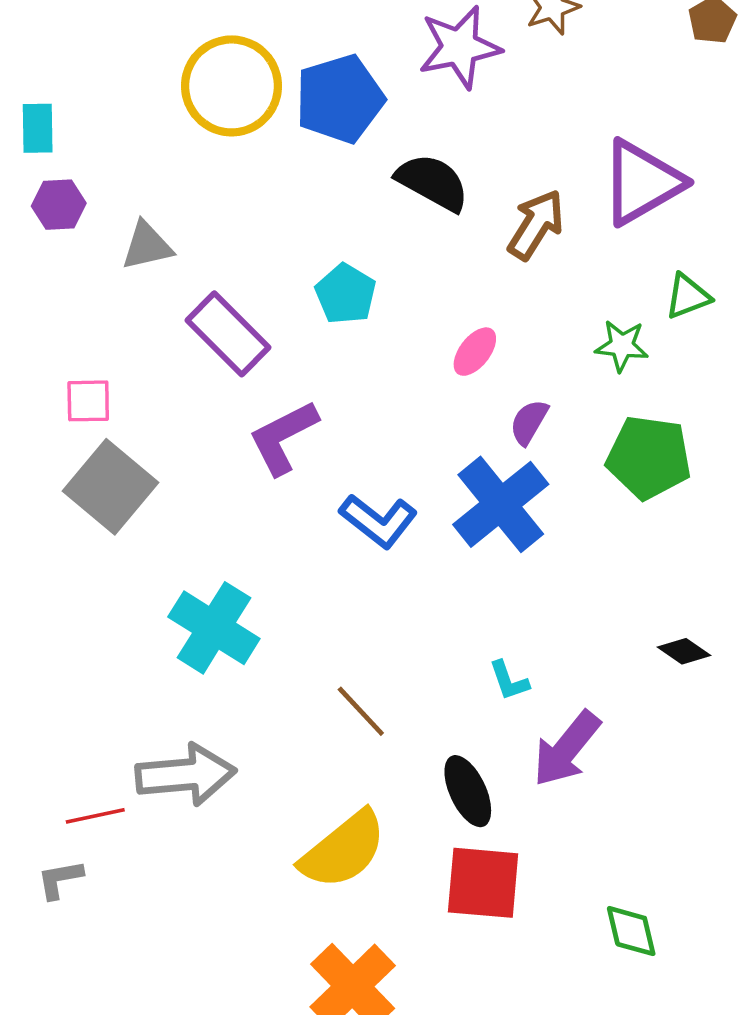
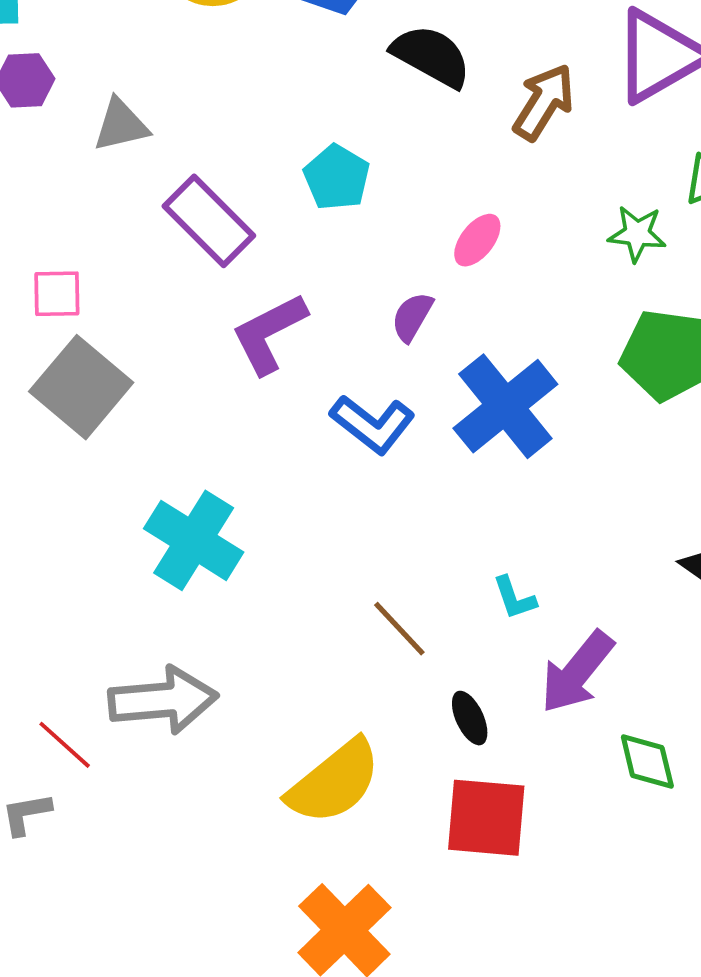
purple semicircle: (529, 422) -> (412, 317), moved
brown line: (361, 711) -> (399, 629), moved
black ellipse: (468, 791) -> (470, 718), size x0.7
red line: (95, 816) -> (65, 745), turned 54
green diamond: (631, 931) -> (647, 761), moved

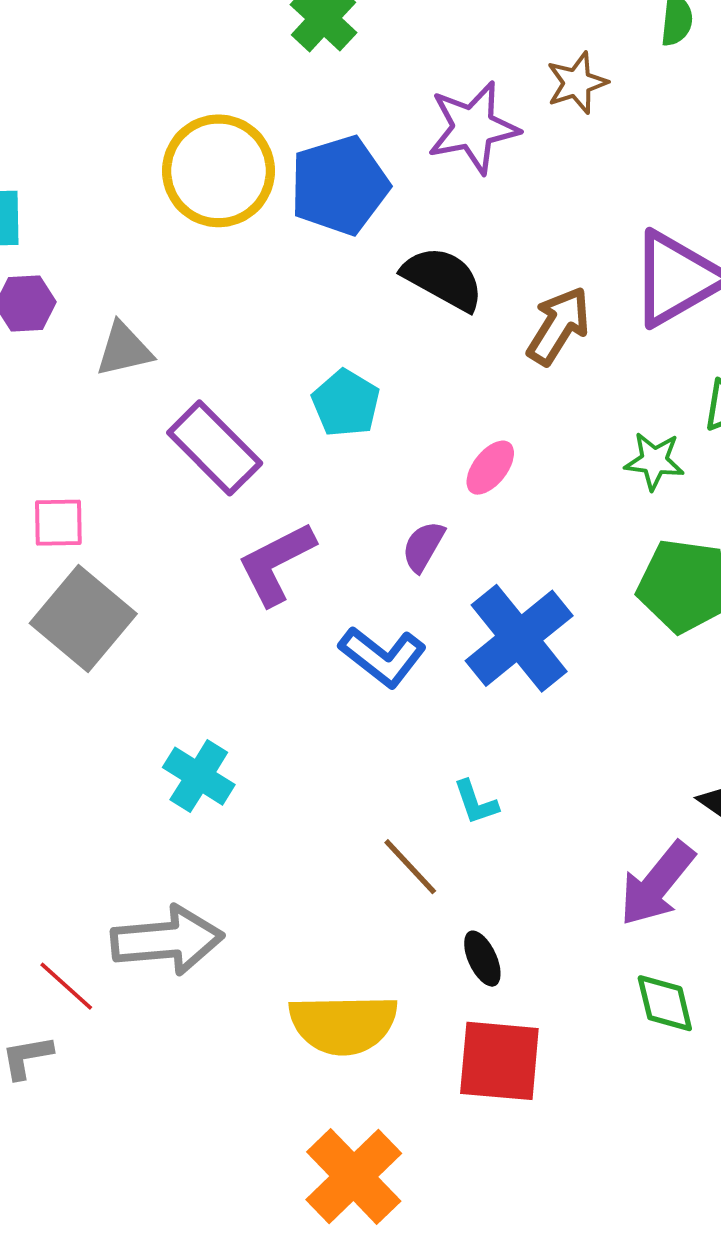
cyan cross: (194, 540) -> (199, 776), size x0.7
cyan L-shape: (514, 598) -> (476, 802), moved
purple arrow: (577, 672) -> (657, 884), moved
yellow semicircle: (334, 782) -> (343, 1024), turned 38

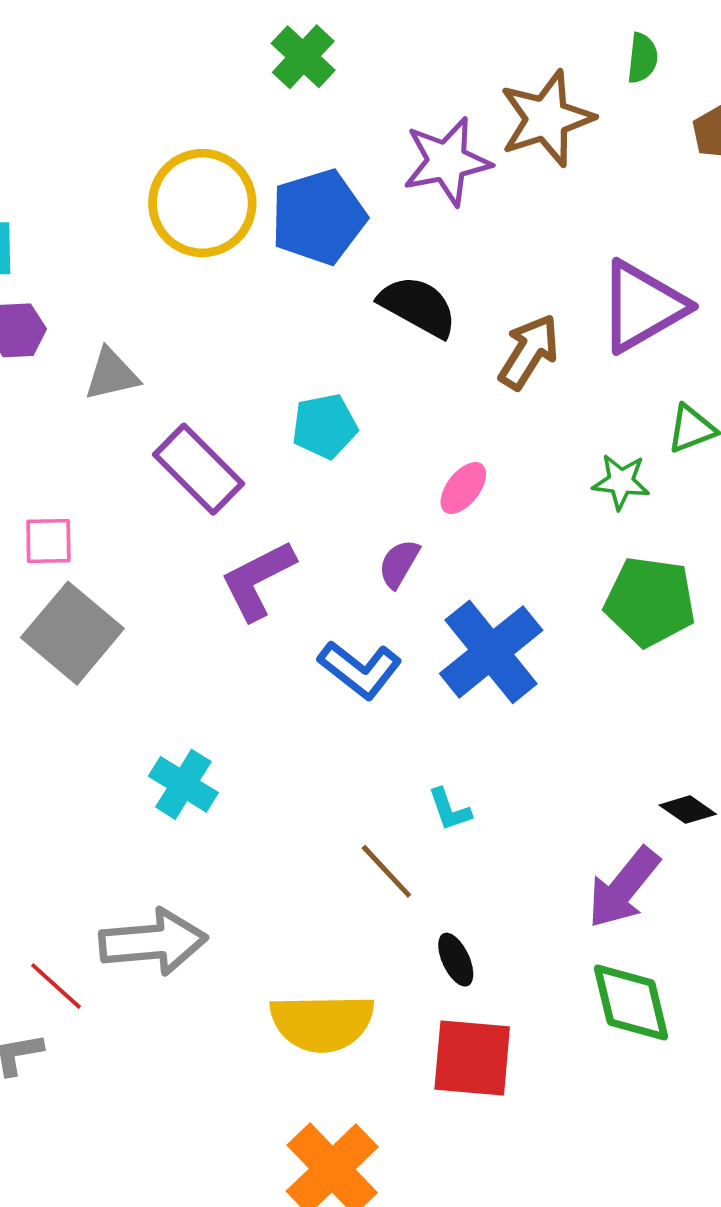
brown star: (577, 83) -> (547, 119), size x1.6
cyan pentagon: (346, 403) -> (325, 426), turned 30
green diamond: (665, 1003) -> (631, 1002), size x1.4

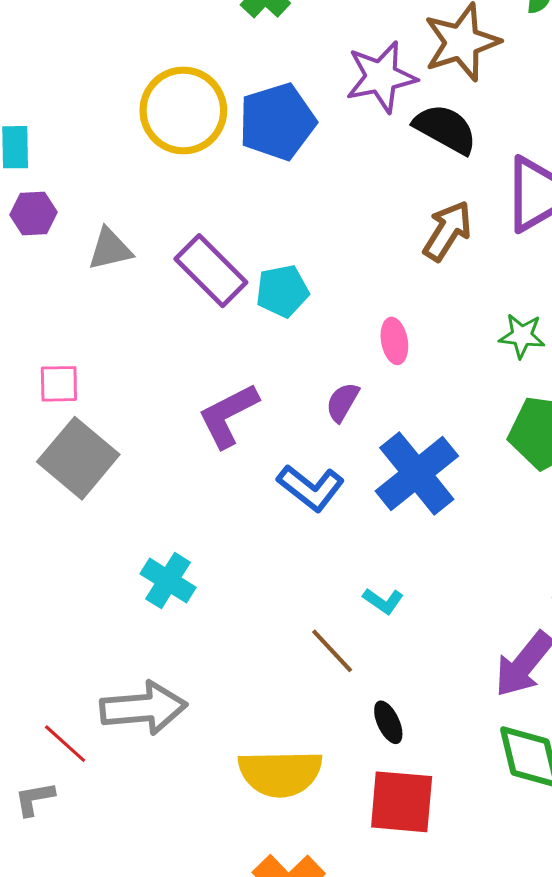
black semicircle: (418, 306) -> (445, 129), moved
purple rectangle: (199, 469) -> (211, 271), moved
pink ellipse: (463, 488) -> (394, 341), turned -48
cyan L-shape: (449, 810) -> (383, 601), turned -36

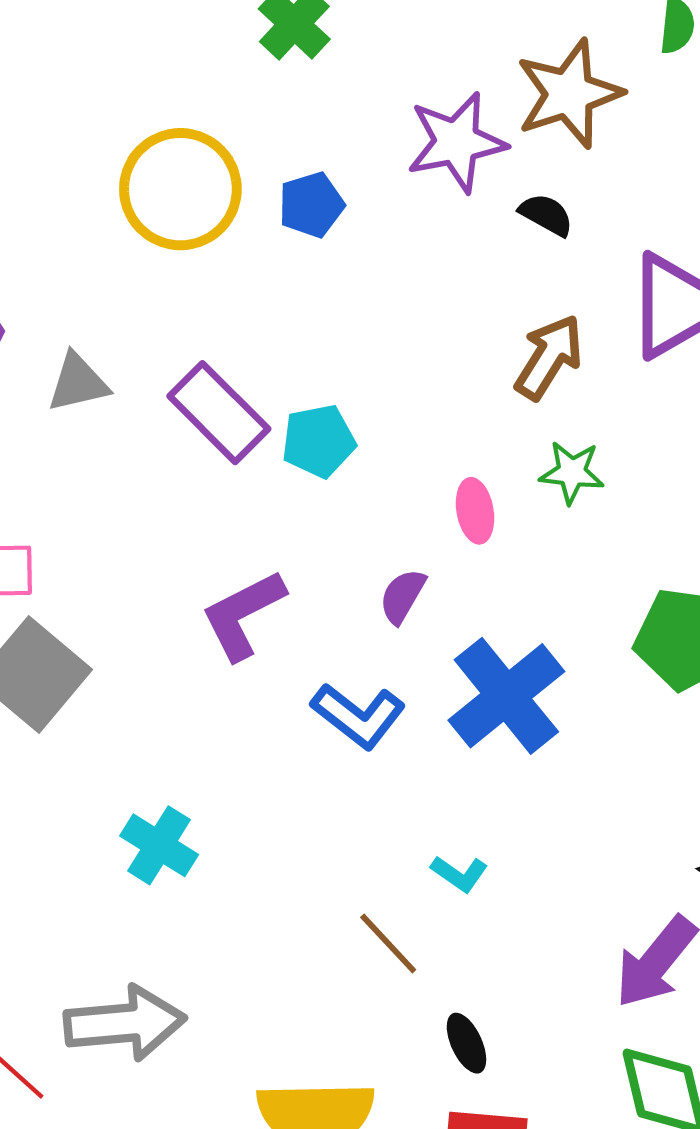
blue pentagon: (277, 122) -> (311, 205), size x0.6
black semicircle: (445, 129) -> (546, 215), size x0.6
green star: (522, 336) -> (572, 472), moved

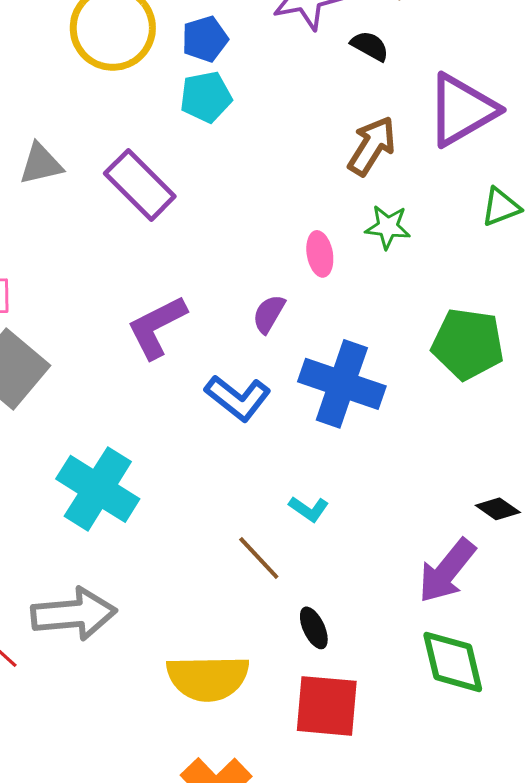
cyan pentagon: (318, 441) -> (206, 97), moved
blue cross: (506, 696) -> (342, 384), turned -32
cyan cross: (159, 845) -> (98, 489), size x1.5

